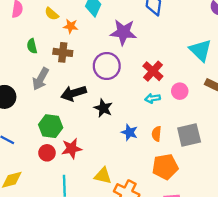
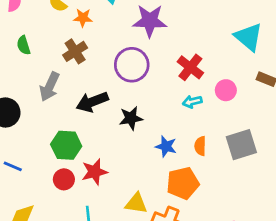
green semicircle: (32, 46) -> (24, 45), moved
brown cross: (63, 52) -> (75, 51), turned -36
black star: (103, 108) -> (131, 118), turned -30
orange pentagon: (165, 167) -> (183, 183), moved

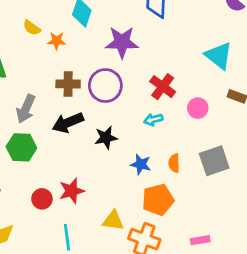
brown cross: (75, 51) -> (68, 84), moved, turned 35
cyan arrow: (192, 102) -> (153, 120), moved
green hexagon: (66, 145) -> (21, 147), moved

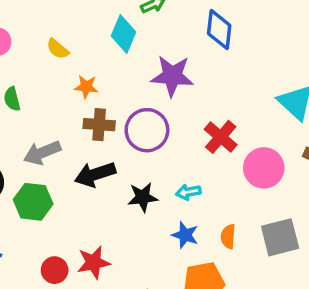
orange star: (57, 41) -> (86, 87), moved
pink circle: (198, 108) -> (264, 168), size x1.5
gray arrow: (26, 109) -> (42, 153), turned 40
cyan arrow: (153, 120) -> (188, 192), moved

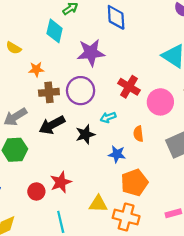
cyan arrow: (188, 192) -> (108, 117), moved
orange semicircle: (228, 237) -> (138, 134), moved

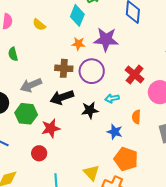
orange star: (36, 69) -> (78, 44), moved
red star: (61, 182) -> (51, 128), moved
orange pentagon: (134, 183) -> (126, 159), turned 30
yellow triangle: (98, 204) -> (91, 173), turned 36

